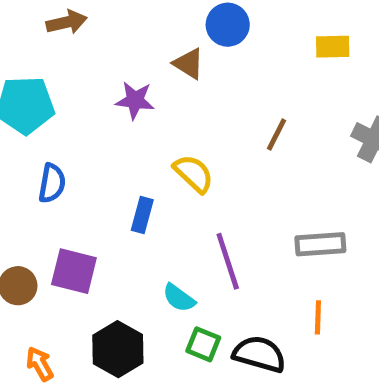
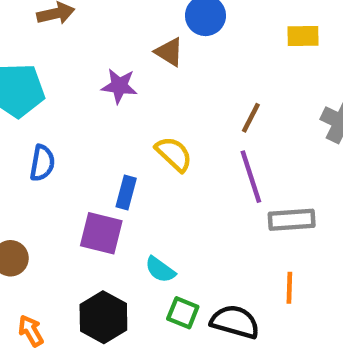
purple line: (228, 261) -> (251, 177), moved
purple square: (74, 271) -> (101, 233), moved

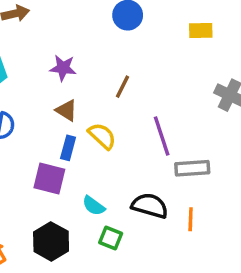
brown triangle: (169, 52) -> (66, 110), moved
brown line: (251, 118) -> (123, 87), moved
yellow semicircle: (174, 154) -> (102, 136), moved
black semicircle: (235, 322) -> (150, 206), moved

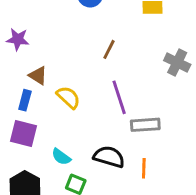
purple star: (63, 68) -> (18, 39), moved
brown line: (123, 87) -> (109, 49), moved
blue rectangle: (68, 148) -> (25, 100), moved

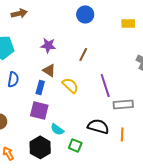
purple star: (18, 39) -> (48, 45), moved
brown line: (109, 49) -> (83, 54), moved
cyan semicircle: (61, 157) -> (57, 129), moved

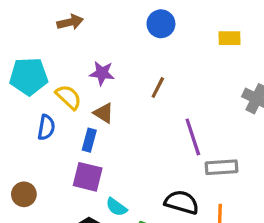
brown arrow: (19, 13) -> (70, 22), moved
yellow semicircle: (70, 85) -> (69, 97), moved

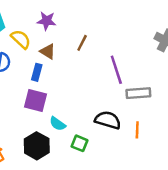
brown line: (158, 88) -> (82, 43), moved

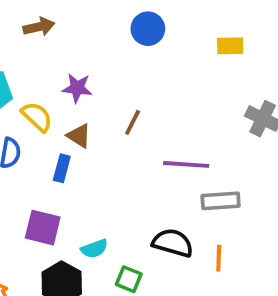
purple line: (116, 70) -> (186, 164), turned -68
purple square: (35, 100) -> (43, 228), moved
cyan semicircle: (58, 124) -> (94, 249), turned -56

